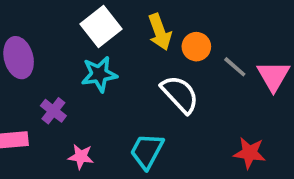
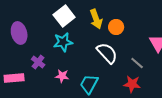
gray line: (235, 67) -> (137, 63), moved
red star: (250, 153) -> (132, 84), moved
pink star: (81, 157) -> (62, 76), moved

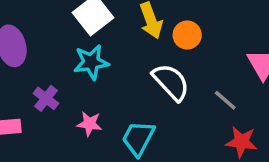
red star: (132, 84) -> (241, 142), moved

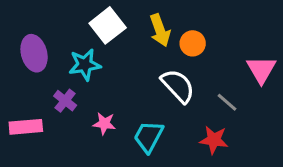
cyan star: (91, 62) -> (85, 65), moved
red star: (241, 142) -> (214, 140), moved

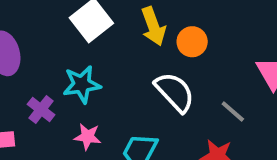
cyan star: (85, 65) -> (82, 84), moved

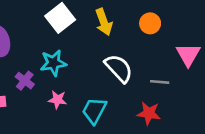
orange circle: (192, 42) -> (150, 23), moved
gray line: (233, 111) -> (160, 82), turned -36

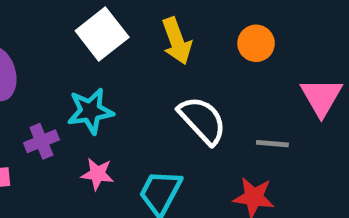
purple cross: (25, 81) -> (41, 141), turned 30

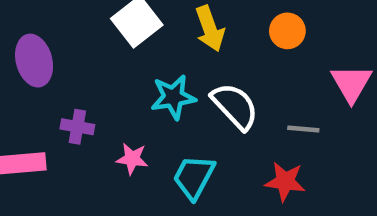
cyan star: (90, 111) -> (173, 97), moved
purple cross: (41, 141) -> (77, 127), turned 32

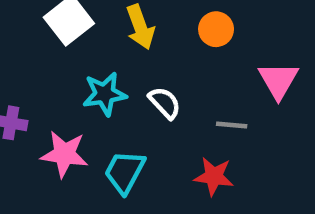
white semicircle: (235, 106) -> (165, 103), size x0.7
pink star: (132, 159) -> (64, 154), size x1.5

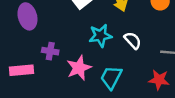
pink star: (64, 154) -> (79, 68), turned -30

